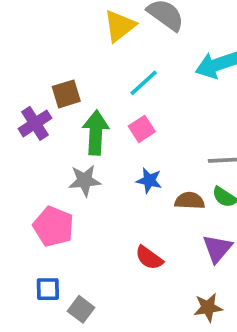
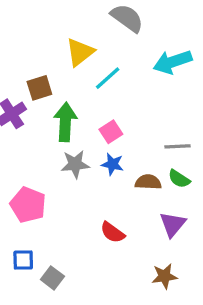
yellow triangle: (120, 26) -> (80, 52), moved
pink square: (142, 129) -> (111, 132), moved
gray star: (85, 180) -> (75, 164), moved

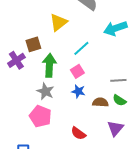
cyan line: (108, 78) -> (81, 48), moved
gray star: (75, 164) -> (45, 91), moved, turned 30
pink pentagon: (28, 205) -> (40, 116), moved

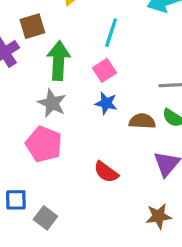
cyan line: (81, 48) -> (111, 33), turned -30

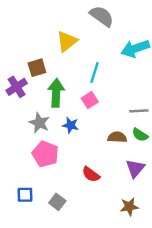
gray star: (52, 103) -> (39, 123), moved
blue star: (106, 103) -> (71, 125), moved
gray square: (45, 218) -> (57, 202), moved

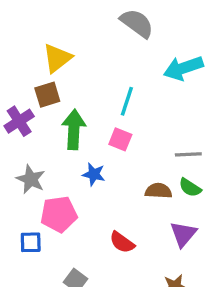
yellow triangle: (67, 41) -> (57, 58), moved
pink square: (90, 100) -> (120, 139), turned -35
gray star: (39, 123) -> (31, 179), moved
pink pentagon: (45, 154) -> (59, 214), turned -30
blue square: (25, 195) -> (31, 242), moved

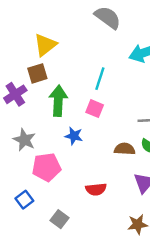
blue square: (31, 242) -> (24, 200), moved, turned -36
red semicircle: (122, 242) -> (96, 189), turned -42

